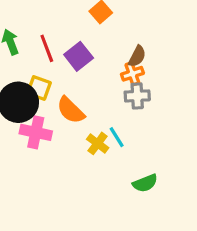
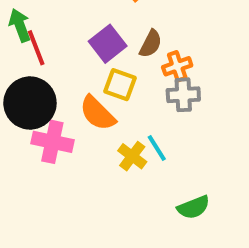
red line: (47, 48) -> (36, 48), moved
brown semicircle: (137, 56) -> (151, 44), moved
yellow square: (39, 88) -> (120, 85), moved

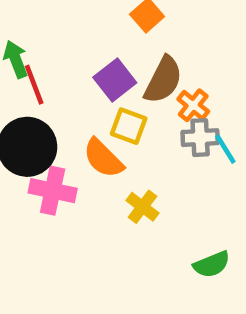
brown semicircle: (151, 44) -> (163, 80), size x1.5
orange cross: (177, 66) -> (193, 105), turned -32
cyan line: (157, 148) -> (225, 149), moved

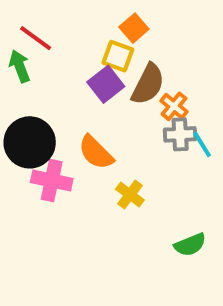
red line: (34, 85) -> (36, 38), moved, turned -33
yellow square: (129, 126) -> (118, 56), moved

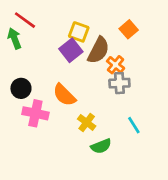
orange square: (134, 28) -> (129, 29), moved
black circle: (30, 142) -> (21, 88), size x0.6
cyan line: (202, 144) -> (134, 125), moved
green semicircle: (190, 245) -> (101, 146), moved

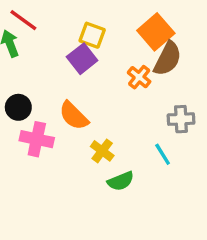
orange square: (129, 29) -> (156, 32), size x1.5
brown semicircle: (98, 50) -> (168, 59), moved
gray cross: (119, 83) -> (181, 119), moved

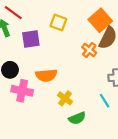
purple square: (82, 59) -> (31, 39), moved, turned 30
orange semicircle: (74, 116) -> (46, 75), turned -50

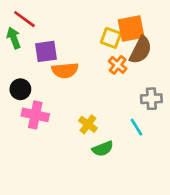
orange square: (100, 20) -> (131, 28), turned 30
yellow square: (58, 23) -> (111, 38), moved
orange semicircle: (46, 75) -> (65, 70), moved

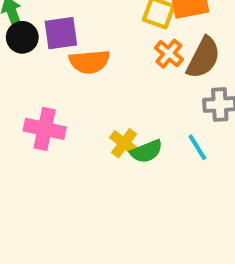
brown semicircle: (141, 50) -> (203, 58), moved
black circle: (20, 89) -> (22, 37), moved
green semicircle: (103, 149) -> (146, 151), moved

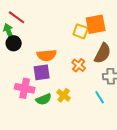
purple square: (61, 33) -> (42, 72), moved
orange cross: (169, 54) -> (79, 65), moved
green semicircle: (146, 151) -> (44, 99), moved

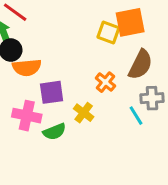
orange semicircle: (47, 55) -> (27, 68), moved
yellow cross: (64, 95) -> (84, 113), moved
cyan line: (100, 97) -> (136, 116), moved

